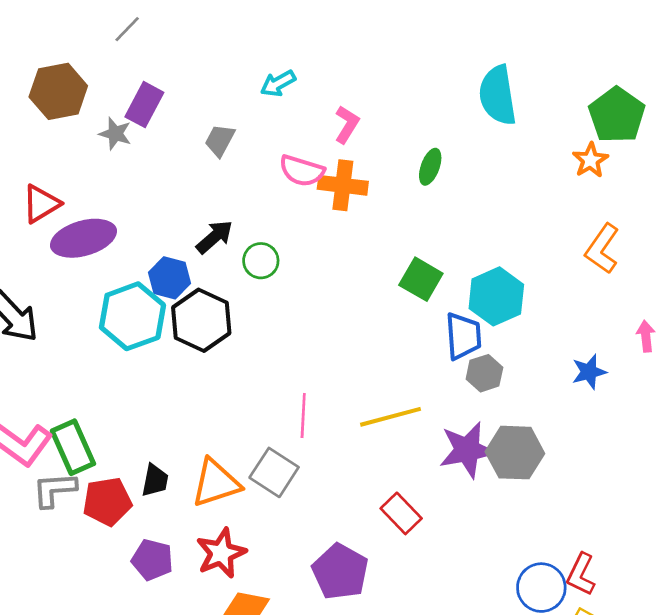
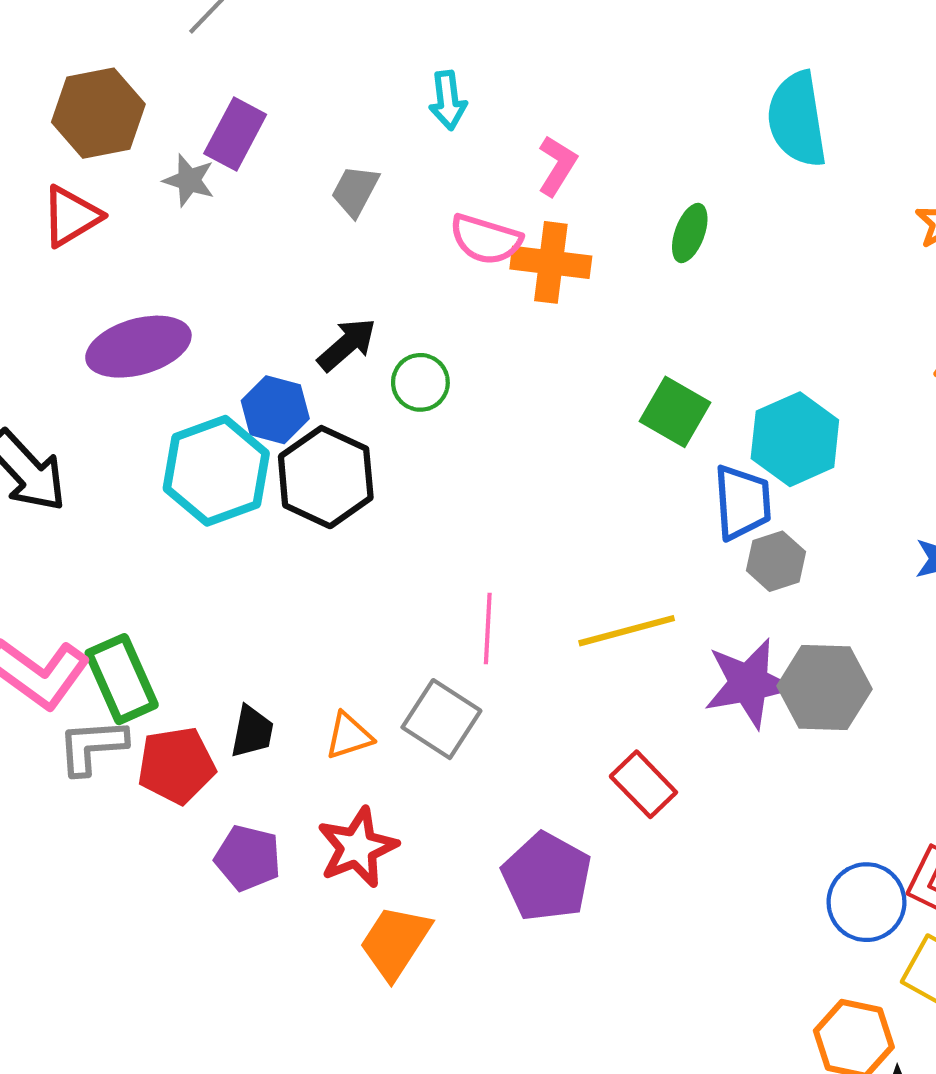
cyan arrow: (278, 83) -> (448, 100), turned -68
red triangle: (41, 204) -> (71, 216), moved
orange triangle: (216, 483) -> (349, 736), size x0.6

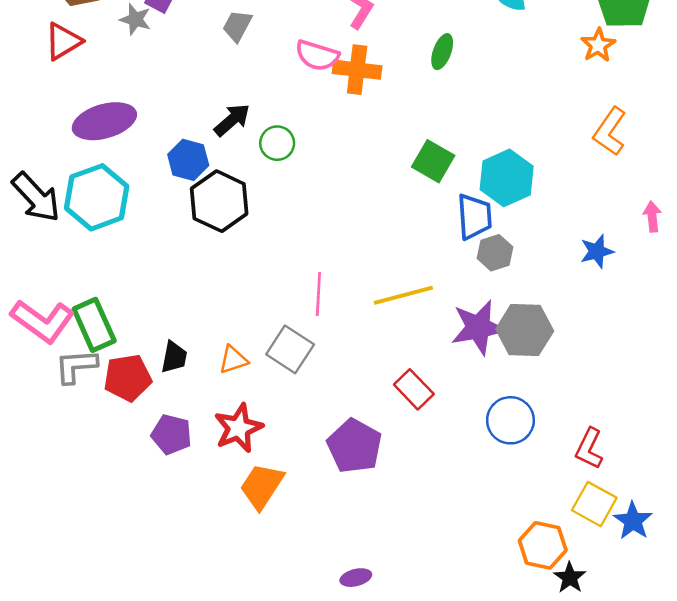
cyan hexagon: (216, 471) -> (97, 197), moved
blue circle: (866, 902) -> (510, 420), moved

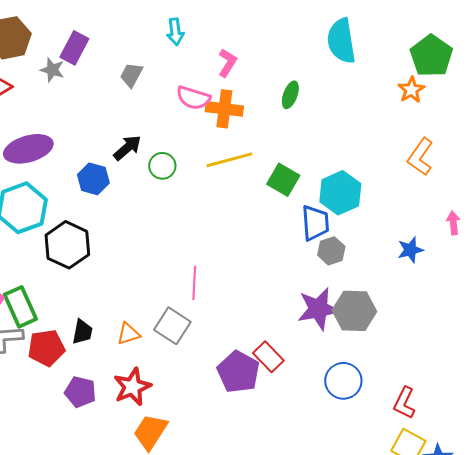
black hexagon: (219, 201) -> (67, 245), moved
yellow line: (403, 295) -> (229, 160), moved
purple pentagon: (354, 446) -> (238, 372), moved

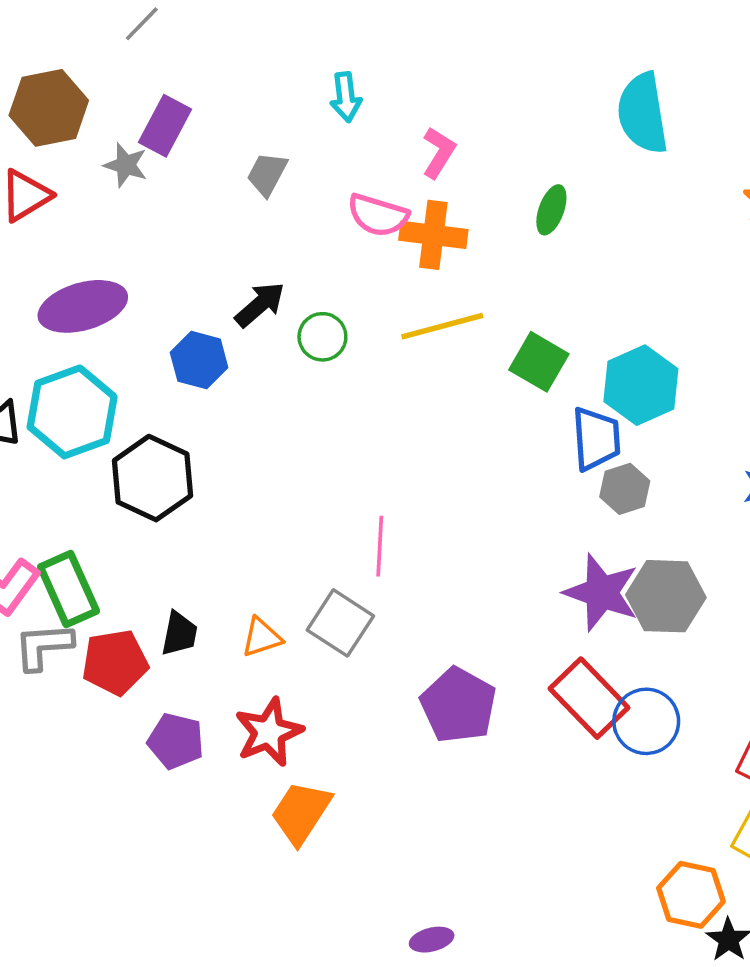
purple star: (318, 309) -> (601, 593), turned 30
red rectangle: (268, 357) -> (589, 698), moved, size x1.4

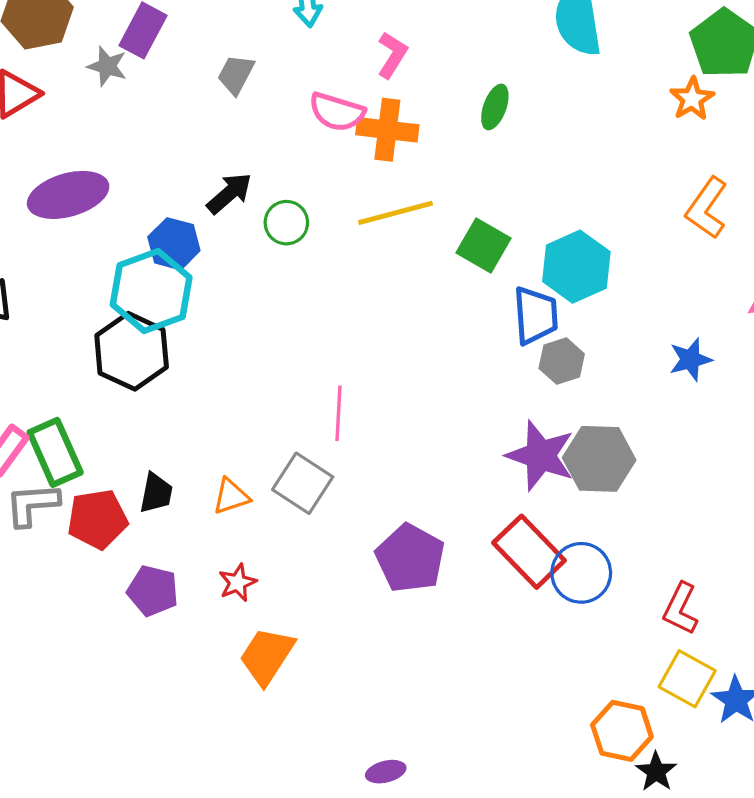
cyan hexagon: (72, 412) -> (151, 291), moved
red star: (269, 732) -> (237, 583), size x0.6

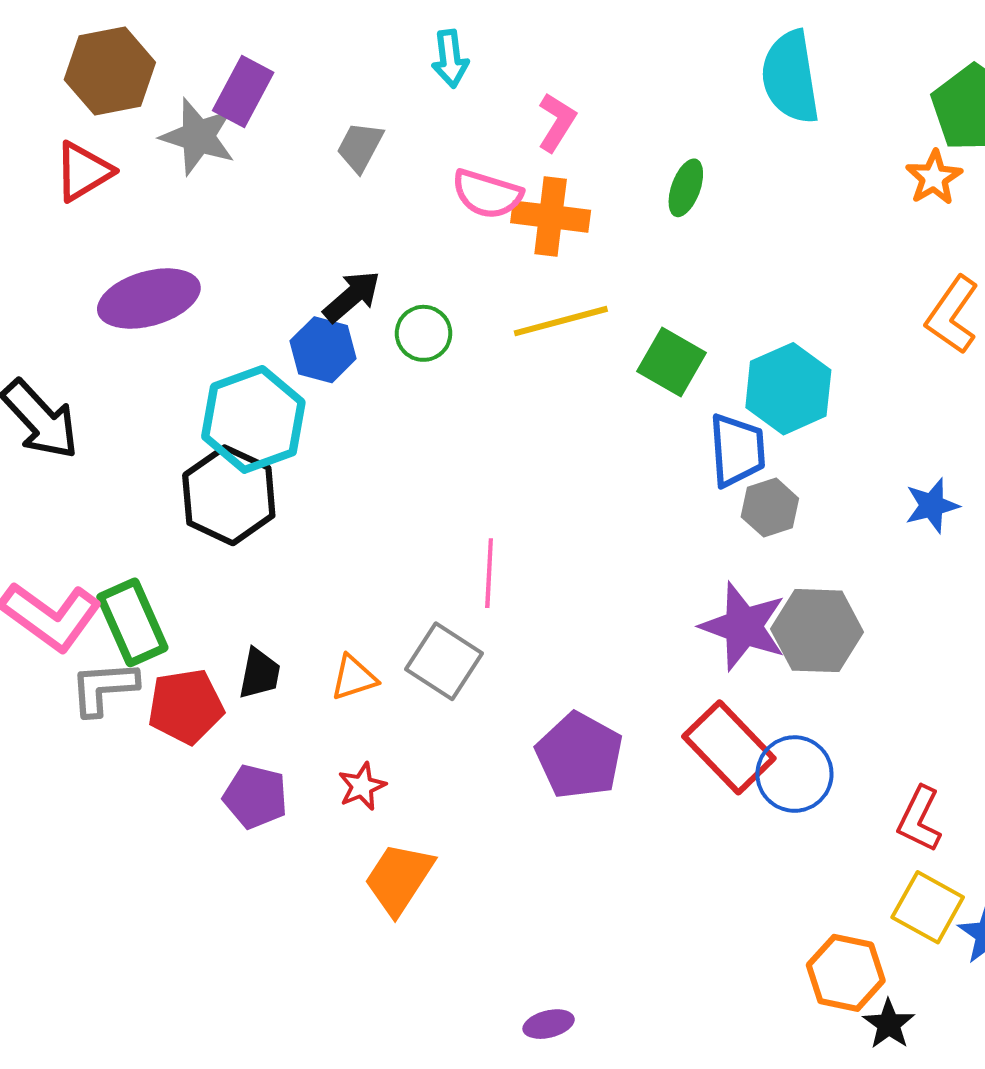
gray star: (107, 66) -> (198, 137), size x1.5
blue hexagon: (174, 244) -> (323, 350), moved

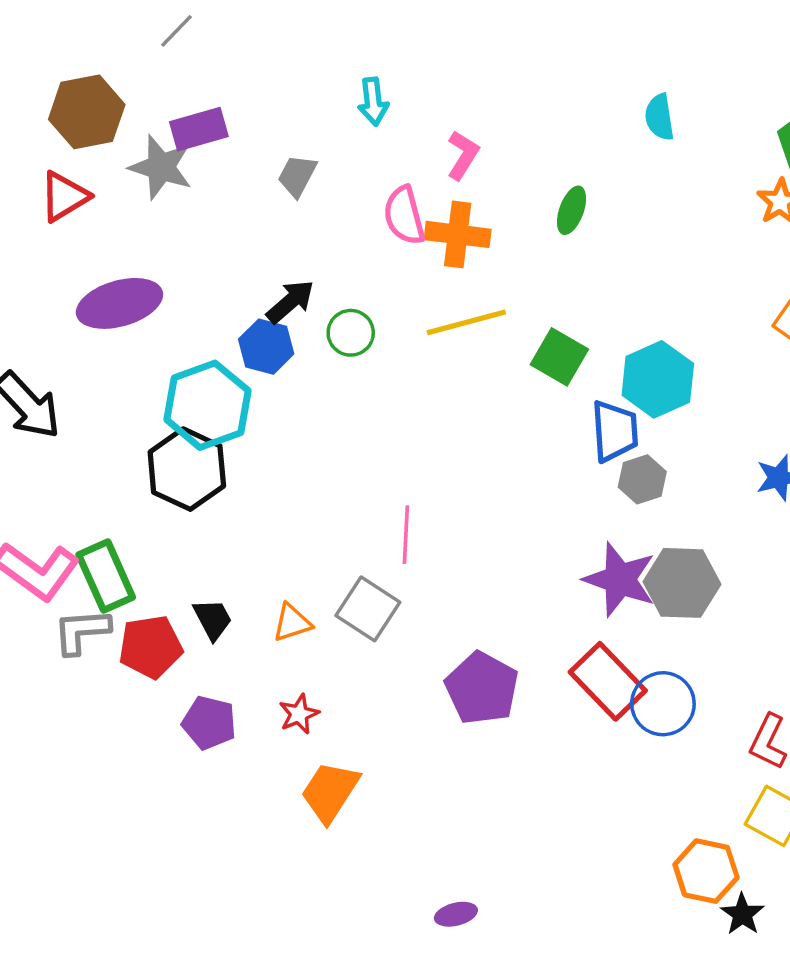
cyan semicircle: (790, 77) -> (660, 117), size x0.6
purple rectangle: (243, 91) -> (199, 129), turned 46
pink semicircle: (487, 194) -> (404, 215), turned 58
black trapezoid: (260, 674) -> (213, 619), turned -39

